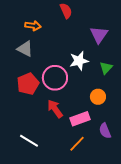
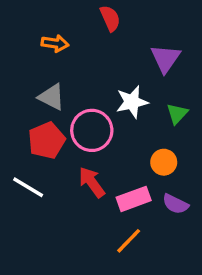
gray triangle: (25, 49) -> (52, 97), moved
purple semicircle: (105, 131) -> (175, 204), moved, turned -42
white line: (29, 141) -> (28, 187), moved

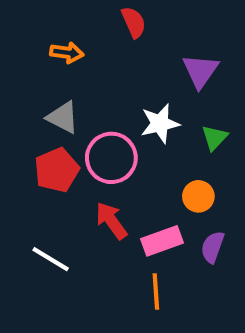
white line: (28, 187) -> (51, 259), moved
purple semicircle: (175, 204) -> (213, 247), turned 84
orange line: (129, 241) -> (156, 292), turned -48

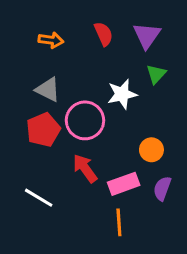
red semicircle: (134, 22) -> (104, 34), moved
purple triangle: (200, 71) -> (147, 35), moved
green triangle: (215, 138) -> (156, 74), moved

